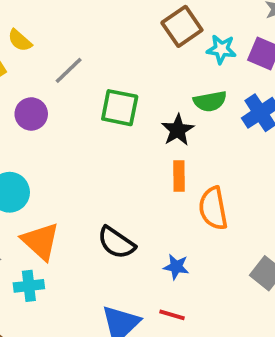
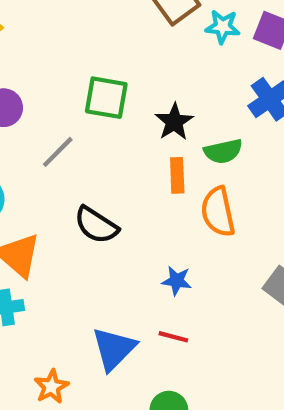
gray line: (69, 70) -> (58, 152), moved
green semicircle: (210, 101) -> (223, 151), moved
black semicircle: (116, 243) -> (96, 225), moved

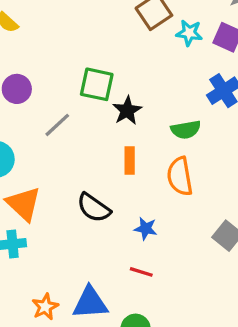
black star: (174, 122) -> (127, 111), moved
orange rectangle: (177, 175) -> (130, 160), moved
black semicircle: (96, 225) -> (94, 208), moved
blue triangle: (114, 349) -> (90, 303), moved, turned 39

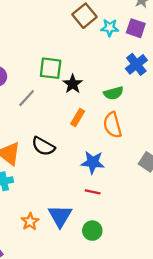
orange rectangle: (130, 160) -> (78, 117), turned 36
black semicircle: (94, 208) -> (43, 146), moved
blue star: (146, 229) -> (93, 162), size x1.5
blue triangle: (90, 303) -> (60, 216), turned -50

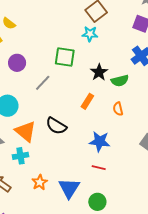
cyan star: (110, 28) -> (90, 34), moved
black star: (73, 84) -> (99, 72), moved
orange semicircle: (112, 125) -> (118, 109), size x0.6
orange star: (30, 222) -> (40, 182), moved

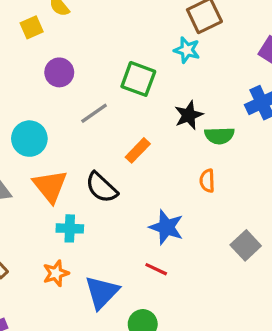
orange rectangle: (87, 101) -> (138, 150), moved
cyan cross: (20, 156) -> (70, 228), moved

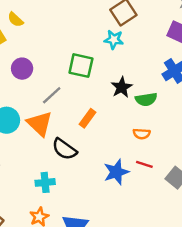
orange semicircle: (207, 181) -> (142, 134), turned -77
orange triangle: (50, 186) -> (40, 124), moved
blue star: (166, 227) -> (116, 172), turned -30
red line: (156, 269) -> (144, 164), moved

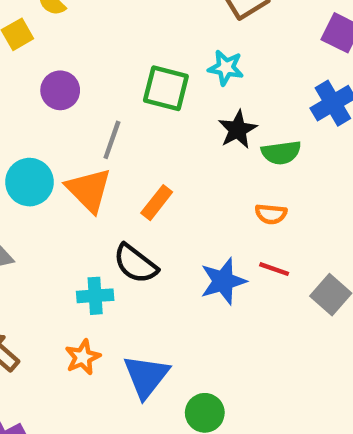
cyan star: (114, 40) -> (226, 68), moved
gray line: (52, 95) -> (112, 140), turned -30
orange rectangle: (87, 118) -> (157, 203), moved
black semicircle: (64, 149) -> (136, 264), moved

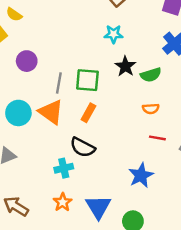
green square: (166, 88) -> (87, 80), moved
blue star: (223, 281) -> (141, 175), moved

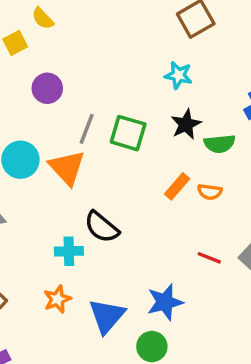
orange rectangle: (88, 113) -> (177, 186), moved
red line: (157, 138) -> (209, 258), moved
blue star: (141, 175) -> (165, 302), moved

